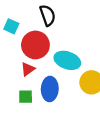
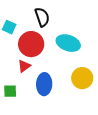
cyan ellipse: (67, 60) -> (68, 43), moved
green square: (26, 97) -> (10, 91), moved

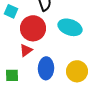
yellow circle: (82, 78) -> (77, 71), moved

